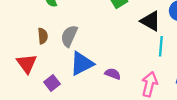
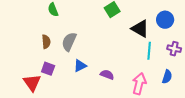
red triangle: (27, 64) -> (32, 83), moved
blue triangle: (82, 64) -> (80, 66), size x0.6
purple square: (52, 83) -> (48, 69), moved, turned -32

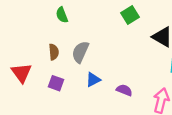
red triangle: (32, 83) -> (21, 73), moved

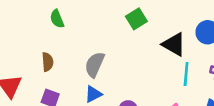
gray semicircle: (80, 52) -> (95, 65), moved

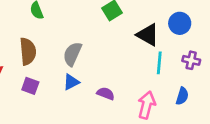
brown semicircle: (48, 62) -> (28, 51), size x1.5

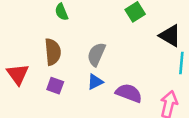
purple semicircle: (106, 94) -> (129, 93), size x1.5

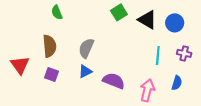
black triangle: (170, 36) -> (147, 20), moved

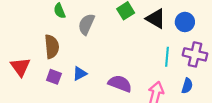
gray semicircle: (86, 48) -> (86, 24), moved
purple cross: (184, 53) -> (195, 54), size x1.5
blue triangle: (85, 71) -> (80, 73), moved

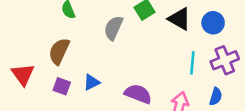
gray semicircle: (86, 24) -> (113, 28), moved
brown semicircle: (52, 47) -> (59, 51), turned -150
purple cross: (195, 54) -> (225, 60), turned -35

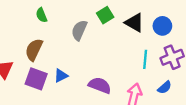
purple square: (62, 86) -> (36, 79), size x1.5
blue semicircle: (216, 97) -> (165, 87), turned 32

